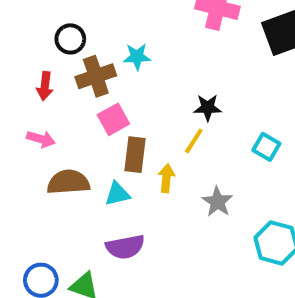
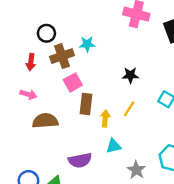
yellow line: (194, 141) -> (129, 109), moved
cyan triangle: (117, 194) -> (114, 146), moved
gray star: (217, 202) -> (136, 170), moved

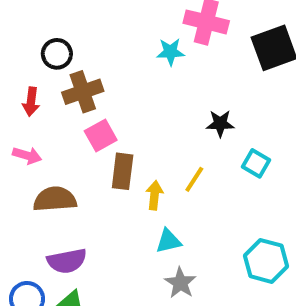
cyan star: (87, 44) -> (170, 52), moved
black star: (130, 75) -> (220, 124), moved
purple semicircle: (80, 160) -> (67, 261), moved
gray star: (136, 170) -> (180, 283), moved

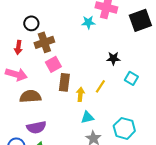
pink arrow: (27, 155) -> (16, 74), size x1.5
cyan hexagon: (266, 261) -> (124, 128), moved

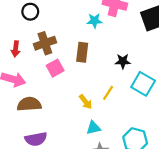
black circle: (31, 23) -> (30, 12), moved
cyan square: (131, 78) -> (143, 84), size x1.5
brown rectangle: (64, 82) -> (82, 52), moved
yellow arrow: (80, 94) -> (86, 102), turned 136

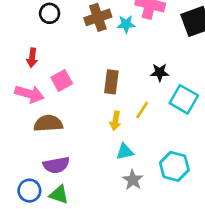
brown cross: (45, 43) -> (98, 17), moved
brown rectangle: (82, 52) -> (111, 82), moved
pink square: (55, 68) -> (62, 80), moved
yellow arrow: (86, 102) -> (115, 121), turned 49

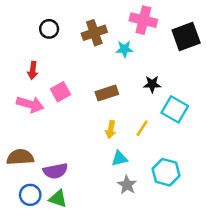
cyan star: (126, 24) -> (124, 49), moved
brown rectangle: (111, 82) -> (107, 93), turned 65
yellow line: (142, 110) -> (142, 128), moved
brown semicircle: (48, 123) -> (20, 157), moved

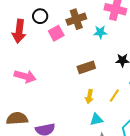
red arrow: (33, 70) -> (19, 31), moved, size x1.6
pink square: (60, 92) -> (56, 33), moved

